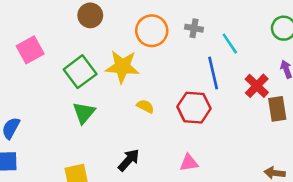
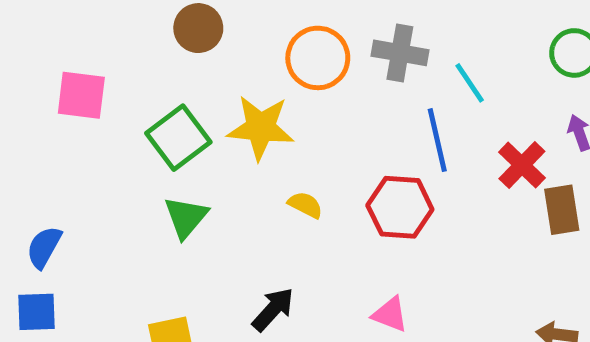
gray cross: (194, 28) -> (400, 53), size x1.5
pink square: (30, 50) -> (81, 95), turned 36
pink triangle: (189, 163) -> (390, 314), turned 30

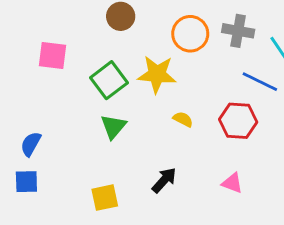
blue line: (437, 140) -> (260, 82), turned -51

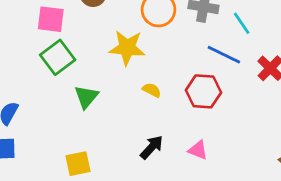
pink square: (52, 55) -> (51, 19), moved
green square: (109, 80) -> (58, 57), moved
black arrow: (164, 180) -> (152, 147), moved

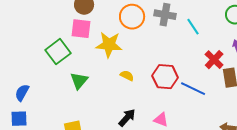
pink square: (51, 19) -> (81, 29), moved
blue line: (224, 55) -> (193, 89), moved

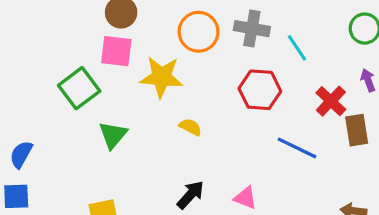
red hexagon: (165, 77) -> (260, 90), moved

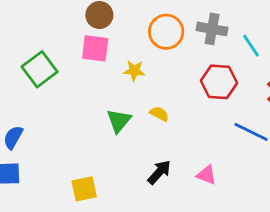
yellow star: (161, 77) -> (134, 71), size x0.6
green square: (79, 88) -> (40, 69), moved
green triangle: (113, 135) -> (119, 121), moved

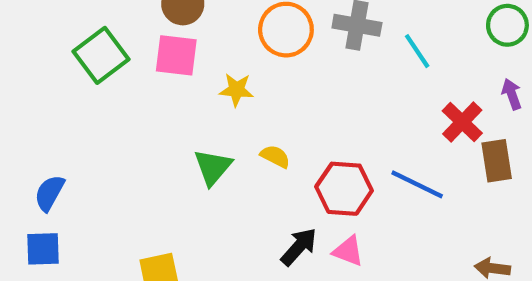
green square: (40, 69) -> (101, 55), moved
red hexagon: (219, 82) -> (344, 189), moved
black arrow: (159, 172) -> (299, 247), moved

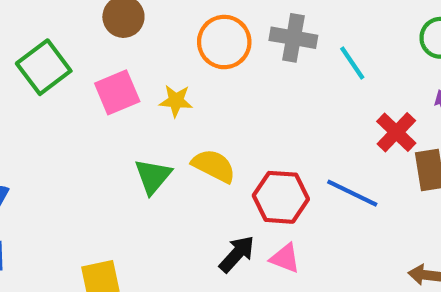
pink square: (176, 55) -> (117, 92), moved, turned -30
yellow semicircle: (275, 156) -> (214, 166), size x1.5

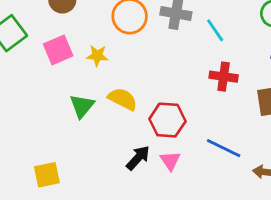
red cross: (396, 132) -> (224, 77), moved, turned -36
blue line: (352, 193) -> (224, 148), moved
pink triangle: (285, 258) -> (170, 161), turned 35

